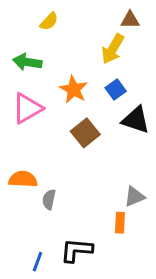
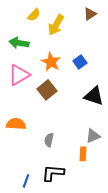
brown triangle: (130, 20) -> (90, 14), turned -32
yellow arrow: (113, 49) -> (56, 25), moved
black triangle: (136, 120) -> (94, 96), moved
brown square: (85, 133) -> (47, 90), moved
gray semicircle: (49, 199) -> (49, 140), moved

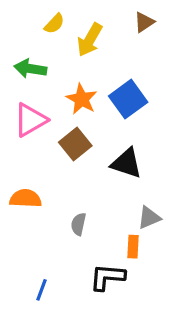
blue square: (80, 62) -> (128, 99), size x1.6
black triangle: (94, 96) -> (127, 163), moved
black L-shape: (53, 173) -> (107, 277), moved

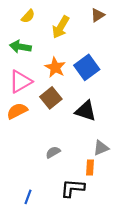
yellow semicircle: (54, 24) -> (28, 16), moved
orange semicircle: (26, 198) -> (17, 111), moved, turned -30
gray semicircle: (78, 224) -> (53, 152), turned 48

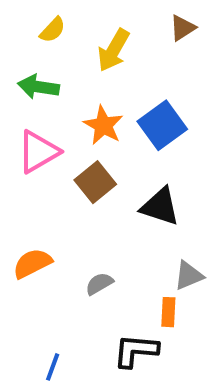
orange semicircle: (17, 111) -> (32, 263), moved

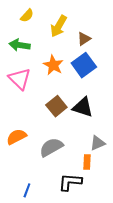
brown triangle: (183, 28) -> (84, 39), moved
pink triangle: (38, 152) -> (20, 79), turned -45
brown square: (95, 182) -> (56, 106), moved
gray semicircle: (99, 284) -> (51, 147), size x1.6

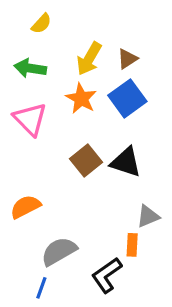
yellow arrow: (59, 26) -> (89, 59), moved
gray semicircle: (51, 147) -> (59, 251), moved
black L-shape: (70, 182) -> (107, 275), turned -40

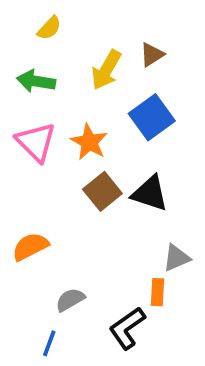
brown triangle: (127, 59) -> (152, 55), moved
orange star: (81, 98) -> (89, 142), moved
gray semicircle: (59, 251) -> (70, 300), size x0.7

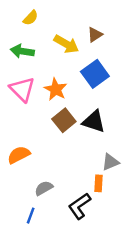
yellow arrow: (106, 70) -> (66, 44), turned -90

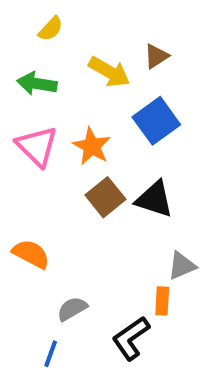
orange semicircle: (19, 155) -> (31, 254), turned 55

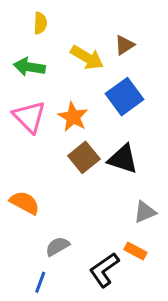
yellow semicircle: (51, 29) -> (40, 23), turned -40
orange rectangle: (162, 301) -> (135, 251), moved, turned -65

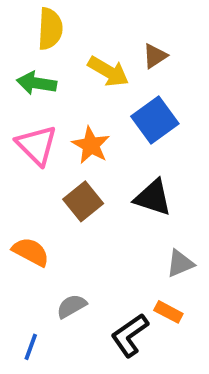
yellow semicircle: (40, 23) -> (50, 29), size x1.5
brown square: (84, 157) -> (83, 201), moved
blue line: (40, 282) -> (31, 347), moved

